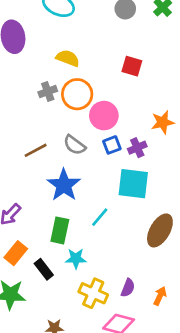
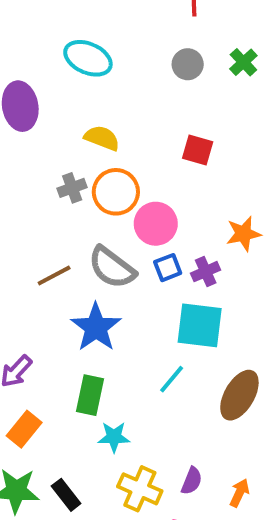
gray semicircle: (74, 145) -> (112, 268), size x1.4
cyan line: (100, 217) -> (172, 379), moved
black rectangle: (44, 269) -> (66, 495), moved

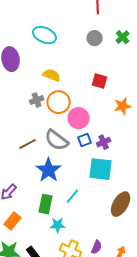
orange star: (243, 234) -> (123, 106), moved
cyan line: (172, 379) -> (73, 196), moved

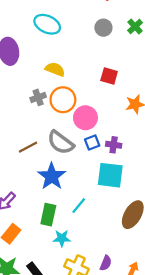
purple cross: (104, 142) -> (114, 145), turned 32

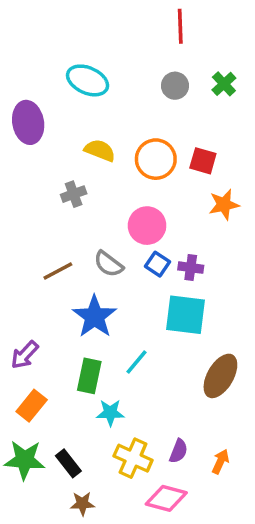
red square: (109, 76) -> (203, 161), moved
orange circle: (63, 100) -> (156, 159), moved
gray semicircle: (61, 143) -> (109, 264), size x0.7
blue square: (92, 143) -> (158, 264), turned -35

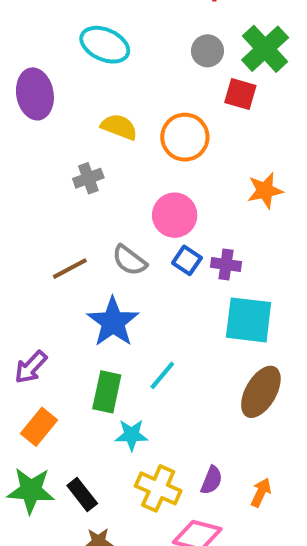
green cross: (224, 84) -> (265, 49), size x1.6
red square: (203, 161) -> (240, 94), moved
cyan square: (185, 315) -> (249, 320), moved

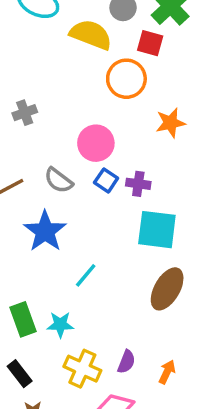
yellow semicircle: (119, 127) -> (91, 35), moved, size x1.4
orange circle: (185, 137) -> (126, 79), moved
green rectangle: (107, 392) -> (23, 319), moved, turned -32

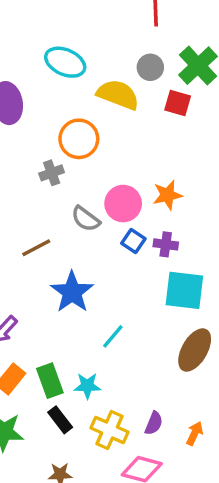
orange circle: (126, 79) -> (79, 139), moved
orange star: (170, 123) -> (167, 195), moved
gray semicircle: (59, 180) -> (86, 219), moved
black rectangle: (20, 374) -> (60, 420), moved

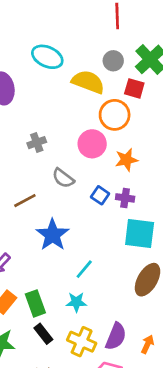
orange circle: (79, 139) -> (115, 115), moved
pink circle: (123, 204) -> (92, 144), moved
cyan star: (87, 386) -> (76, 302), moved
purple semicircle: (154, 423) -> (116, 336), size x1.5

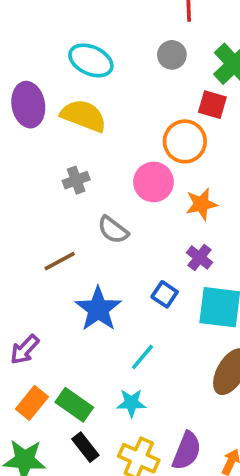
gray circle: (113, 61) -> (172, 55), moved
yellow semicircle: (88, 82) -> (84, 116), moved
blue square: (100, 195) -> (165, 294), moved
purple cross: (125, 198) -> (200, 257), turned 30
green rectangle: (35, 303) -> (74, 405), turned -35

